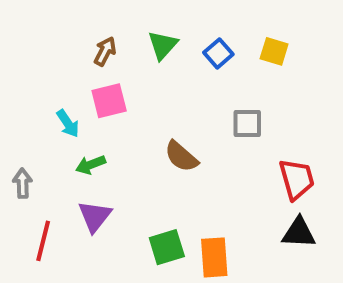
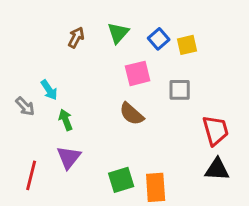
yellow square: (274, 51) -> (187, 45), moved, turned -30
pink square: (109, 101) -> (138, 73), moved
green arrow: (91, 165) -> (66, 120), turned 90
gray arrow: (23, 183) -> (25, 106), moved, turned 138

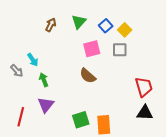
yellow square: (187, 45) -> (125, 30), turned -32
gray square: (180, 90) -> (120, 50), moved

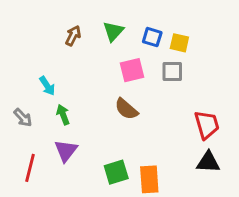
blue square: (106, 26) -> (152, 37), turned -32
yellow square: (125, 30) -> (179, 43), turned -32
gray arrow: (17, 71) -> (23, 118), moved

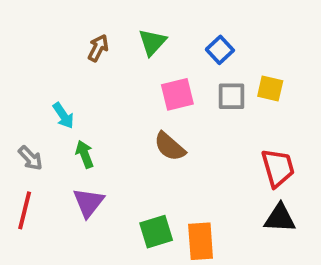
blue square: (152, 37) -> (220, 50), moved, turned 30
yellow square: (179, 43) -> (270, 89), moved
red line: (30, 168) -> (25, 210), moved

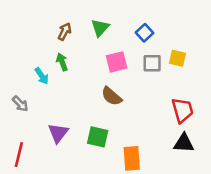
green arrow: (85, 154) -> (62, 62), moved
red line: (25, 210) -> (19, 155), moved
green square: (156, 232) -> (98, 137), moved, turned 30

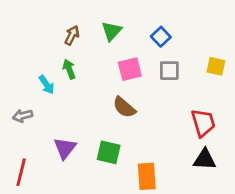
yellow square: (177, 58) -> (216, 66), moved
gray arrow: (20, 104) -> (23, 116), turned 120

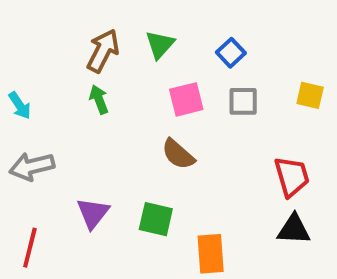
brown arrow: (72, 35) -> (103, 51), size x1.5
cyan arrow: (47, 85) -> (20, 106), moved
gray arrow: (23, 116) -> (32, 166), size x1.5

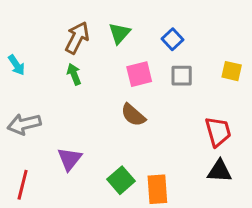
cyan arrow: (20, 106) -> (17, 65), moved
green square: (156, 219) -> (121, 180), moved, turned 36

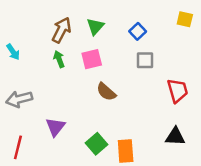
yellow square: (232, 71) -> (185, 19), moved
pink square: (139, 74) -> (92, 59), moved
red trapezoid: (218, 132) -> (178, 91), moved

